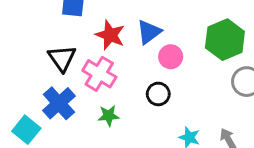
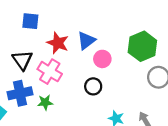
blue cross: (59, 103) -> (20, 93), turned 30
green star: (109, 116) -> (45, 102), moved

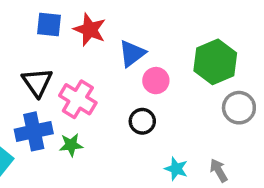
red star: (58, 43) -> (90, 30), moved

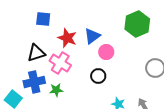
red star: (90, 30) -> (67, 38), moved
green hexagon: (215, 62) -> (137, 24), moved
black triangle: (37, 82) -> (36, 53), turned 48

